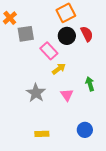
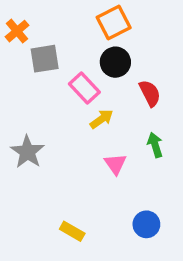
red semicircle: (87, 34) -> (150, 93), moved
gray star: (36, 93) -> (27, 152), moved
yellow rectangle: (42, 134) -> (72, 231), turned 32

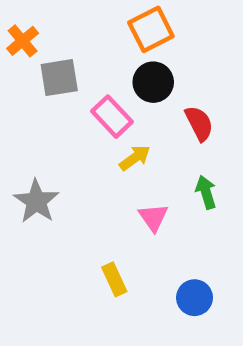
yellow rectangle: (72, 231) -> (114, 279), moved, turned 35

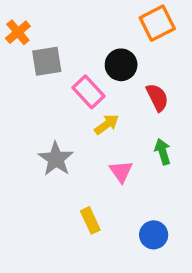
orange square: (151, 29) -> (157, 23), moved
gray star: (36, 201) -> (56, 159), moved

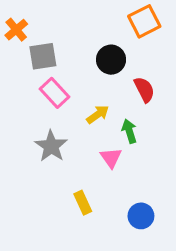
pink rectangle: (88, 92) -> (54, 93), moved
green arrow: (163, 152) -> (129, 131), moved

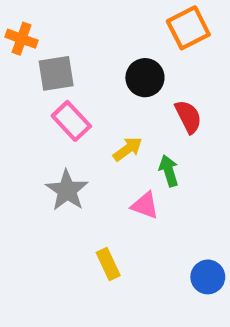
orange cross: (16, 30) -> (22, 39), turned -30
pink triangle: (111, 158) -> (145, 205), turned -35
blue circle: (141, 216) -> (208, 277), moved

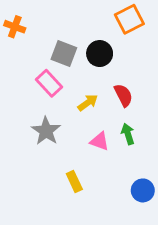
gray square: (56, 73) -> (64, 54), moved, turned 30
red semicircle: (188, 117) -> (123, 95), moved
green arrow: (169, 171) -> (128, 134), moved

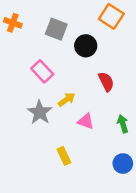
orange square: (129, 19) -> (111, 16), turned -30
gray square: (64, 54) -> (56, 29), moved
yellow arrow: (88, 103) -> (67, 100), moved
green arrow: (128, 134) -> (123, 124), moved

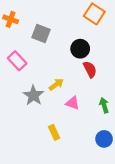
gray square: (56, 29) -> (41, 33), moved
black circle: (86, 46) -> (80, 49), moved
pink rectangle: (42, 71) -> (17, 61), moved

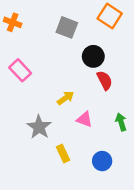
gray square: (41, 33) -> (67, 27), moved
gray star: (33, 95) -> (39, 127), moved
blue circle: (104, 139) -> (102, 161), moved

